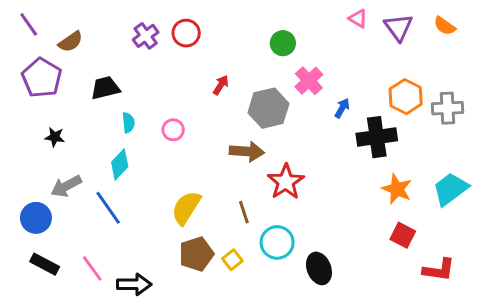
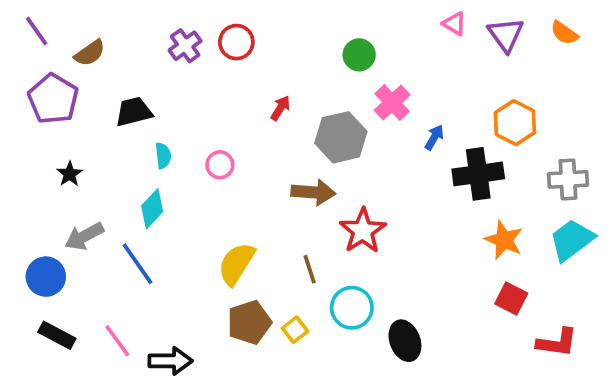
gray cross: (448, 108) -> (568, 179), moved
black star: (55, 137) -> (70, 174), turned 30

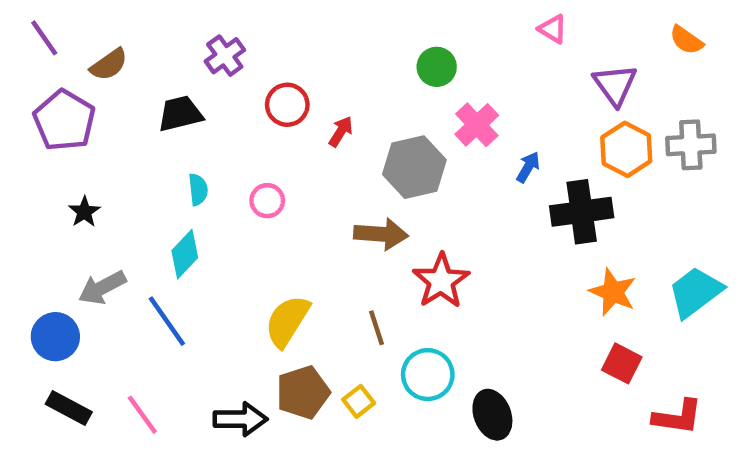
purple triangle: (506, 35) -> (615, 85), moved
red circle: (236, 42) -> (287, 105), moved
black trapezoid: (134, 112) -> (180, 114), moved
gray cross: (568, 179) -> (691, 145), moved
black arrow: (170, 361) -> (240, 419), moved

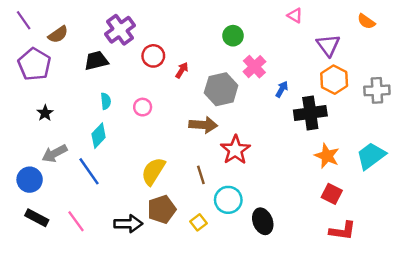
purple cross: (225, 56) -> (120, 30), size x1.4
gray cross: (691, 145) -> (377, 90), moved
yellow square: (359, 401) -> (198, 222), moved
red L-shape: (677, 417) -> (342, 231), moved

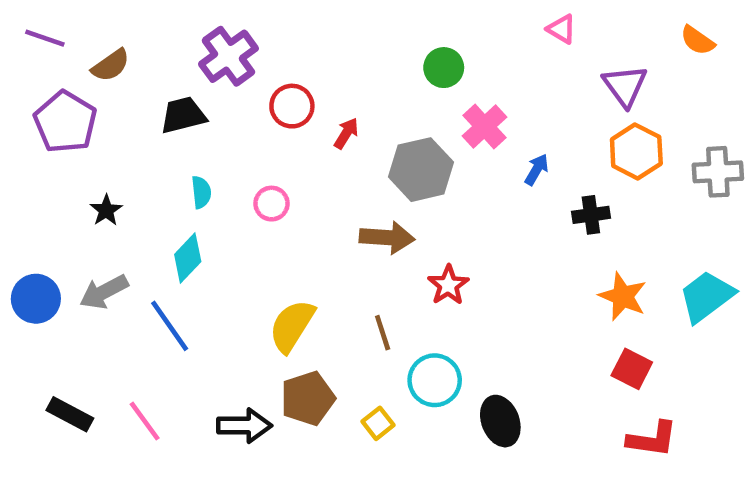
purple line: (24, 20) -> (45, 38), turned -36
black star: (45, 113) -> (106, 210), moved
black cross: (310, 113) -> (591, 215), size x0.6
red star: (235, 150) -> (448, 285), size x0.7
blue circle: (30, 180) -> (36, 299), moved

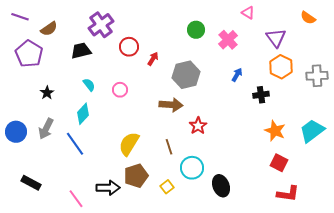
pink cross: (484, 126) -> (228, 40), moved
cyan semicircle: (201, 192) -> (89, 85), turned -32
gray arrow: (104, 292) -> (46, 129), turned -35
pink line: (145, 421) -> (76, 199), moved

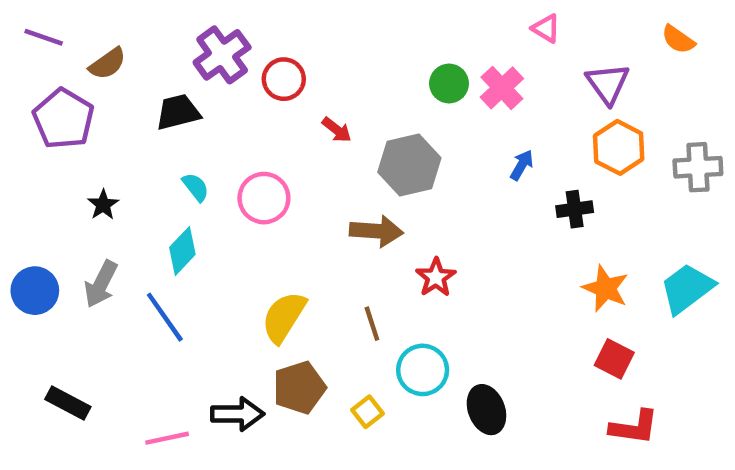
green circle: (196, 30) -> (449, 84), moved
red circle: (129, 47) -> (284, 79), moved
red arrow: (153, 59) -> (337, 130), turned 96
pink circle: (120, 90) -> (264, 198), size x1.5
pink line: (76, 199) -> (167, 438), turned -66

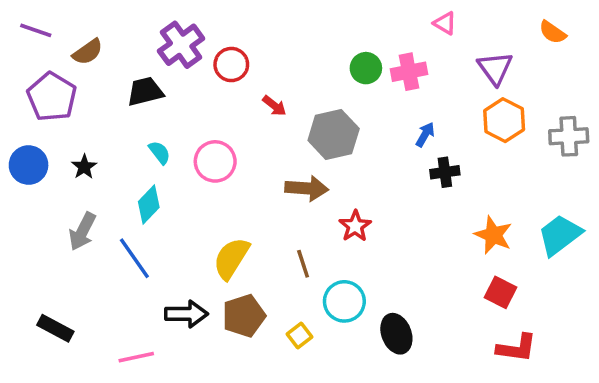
pink cross: (502, 88) -> (409, 72), turned 32
black cross: (575, 209) -> (445, 172), moved
blue circle: (35, 291) -> (29, 165), moved
black arrow: (238, 414) -> (186, 314), moved

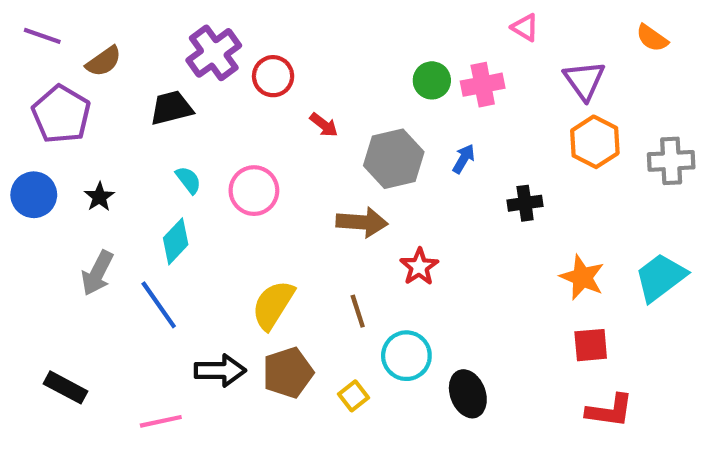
blue arrow: (425, 135) -> (464, 159), moved
red square: (500, 292) -> (591, 345), turned -32

